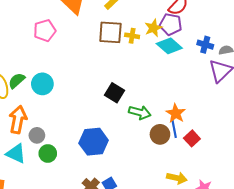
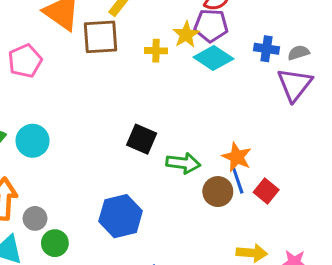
brown square: (110, 32) -> (100, 37), moved

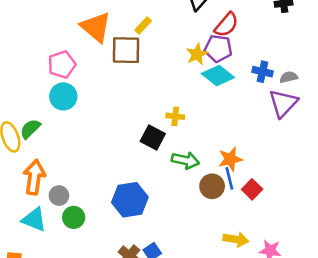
yellow cross: (156, 51) -> (175, 116), moved
cyan circle: (33, 141) -> (63, 96), moved
orange star: (237, 157) -> (230, 159), turned 30

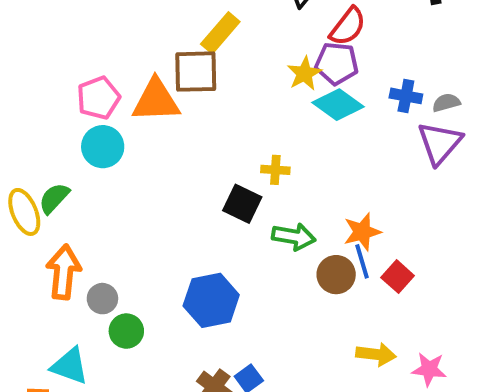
yellow rectangle: (143, 25) -> (220, 33), size x1.5
orange triangle: (96, 27) -> (156, 100), moved, turned -40
cyan triangle: (34, 219) -> (70, 366), moved

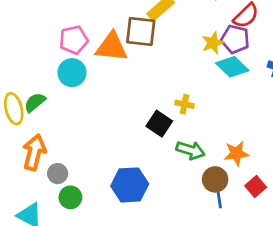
blue line: (362, 261) -> (219, 197), moved

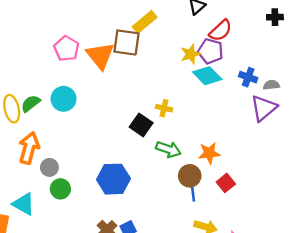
pink pentagon: (74, 40) -> (66, 49), turned -30
orange triangle: (112, 47) -> (100, 56), turned 44
cyan circle: (72, 73) -> (64, 99), moved

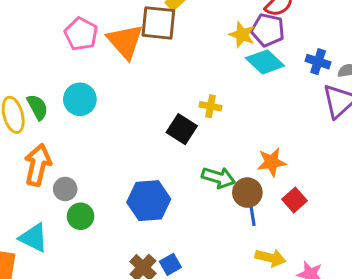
yellow star: (190, 54) -> (242, 35), turned -30
green semicircle: (31, 104) -> (37, 107), turned 102
green arrow: (168, 149) -> (218, 178), moved

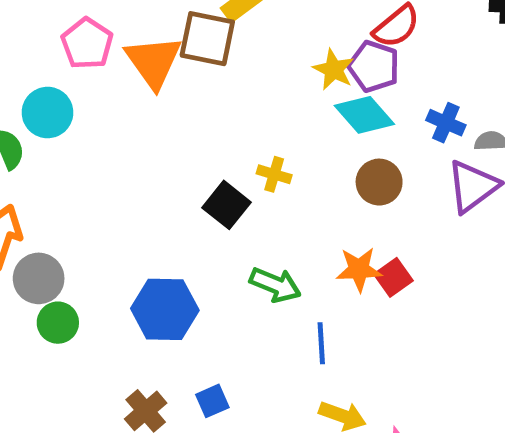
cyan circle: (80, 99) -> (48, 113), moved
gray circle: (65, 189) -> (39, 278), size x1.4
brown circle: (247, 193) -> (379, 182), moved
red square: (294, 200) -> (393, 277), moved
blue square: (170, 264) -> (212, 401), moved

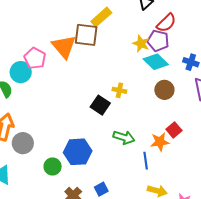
pink pentagon: (87, 44) -> (35, 58), moved
orange star: (359, 269) -> (160, 142), moved
green circle: (58, 323) -> (53, 166), moved

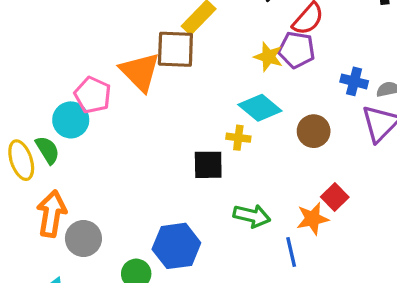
cyan diamond: (156, 62) -> (260, 108), moved
black square: (100, 105) -> (208, 165), turned -30

